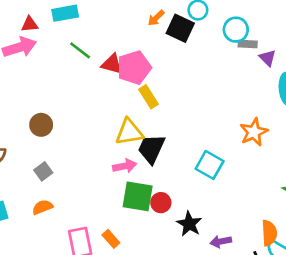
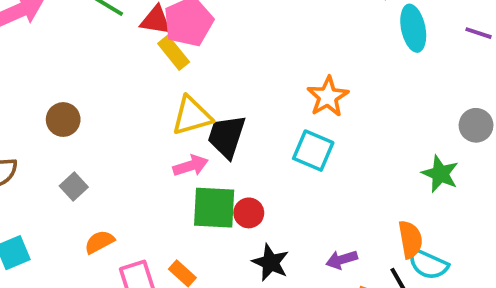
yellow rectangle: (149, 97) -> (174, 53), moved
orange star: (254, 132) -> (328, 97), moved
orange semicircle: (42, 207) -> (99, 242), moved
black star: (189, 224) -> (271, 263), moved

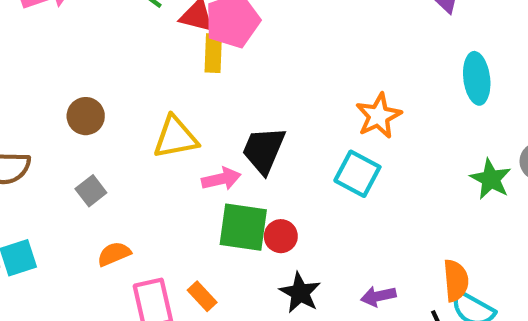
cyan ellipse: (413, 28) -> (477, 78), moved
yellow rectangle: (174, 53) -> (213, 53), turned 36
yellow triangle: (192, 116) -> (175, 137), moved
green star: (440, 174) -> (491, 179), moved

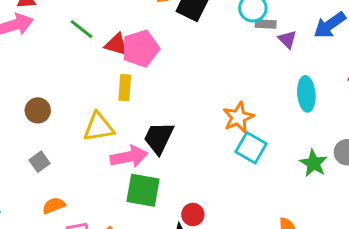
yellow rectangle: (213, 53) -> (125, 88), moved
cyan square: (357, 174) -> (251, 148), moved
pink arrow: (221, 179) -> (129, 157), size x1.4
red circle: (281, 236) -> (193, 215), moved

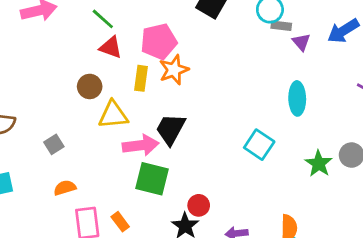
red triangle: (116, 44) -> (111, 47), moved
cyan ellipse: (306, 94) -> (297, 98), moved
brown circle: (38, 110) -> (90, 86), moved
orange star: (238, 117) -> (174, 70), moved

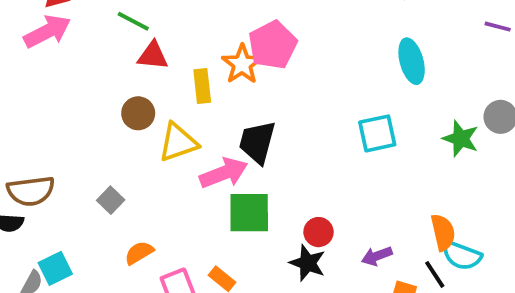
pink pentagon: (159, 42) -> (273, 45), moved
cyan square: (259, 145) -> (377, 133), turned -32

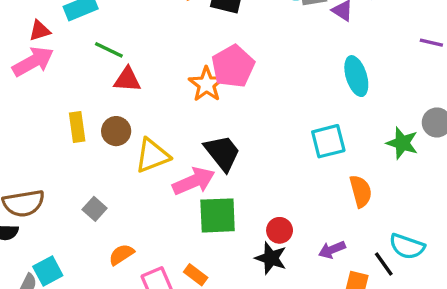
yellow rectangle: (202, 86) -> (77, 127), moved
black trapezoid: (257, 142) -> (222, 153), turned 129
orange semicircle: (443, 232) -> (361, 191), moved

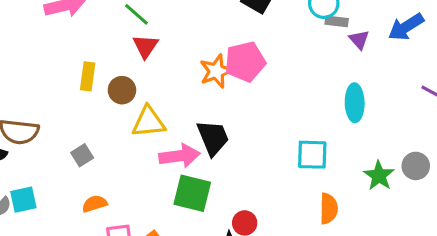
red triangle: (127, 80) -> (145, 46), turned 44

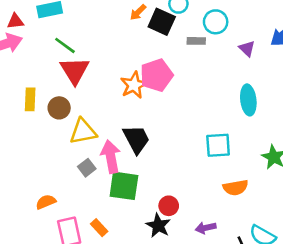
gray rectangle: (337, 21) -> (196, 41), moved
red triangle: (145, 46) -> (75, 71), size x1.4
gray square: (82, 155) -> (87, 168), moved
pink arrow: (179, 156) -> (111, 157), turned -88
orange semicircle: (329, 209) -> (235, 188), turned 85

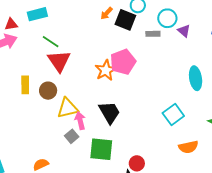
purple triangle: (247, 49) -> (184, 31), moved
cyan square: (218, 145) -> (173, 114), turned -30
pink arrow: (111, 157) -> (80, 121), moved, size x0.7

